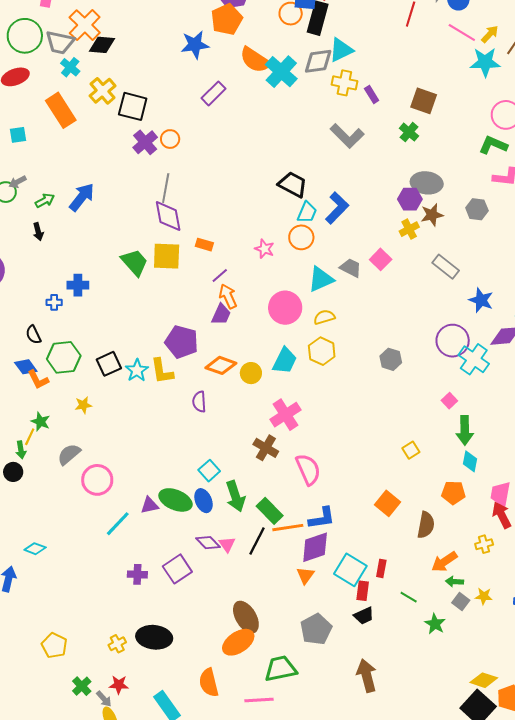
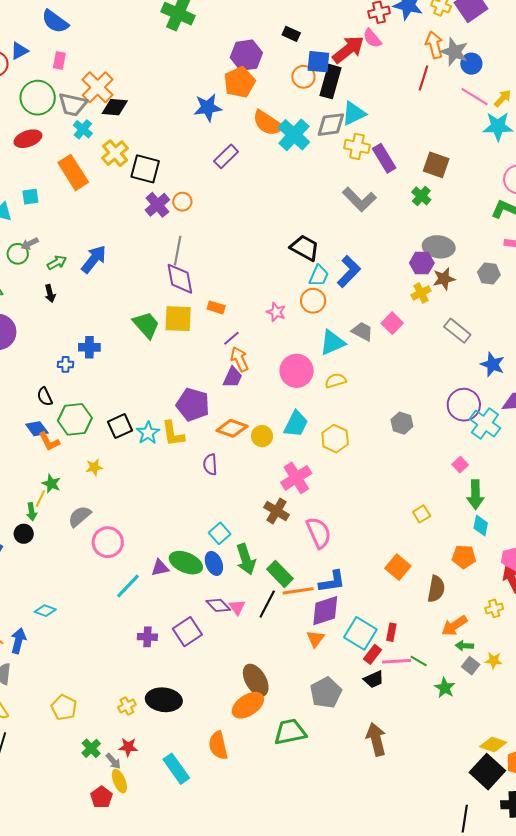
purple rectangle: (372, 95) -> (384, 158), size x1.6
yellow hexagon: (322, 351) -> (335, 439), moved
red rectangle: (363, 591) -> (373, 654), turned 30
pink line: (259, 700) -> (397, 661), moved

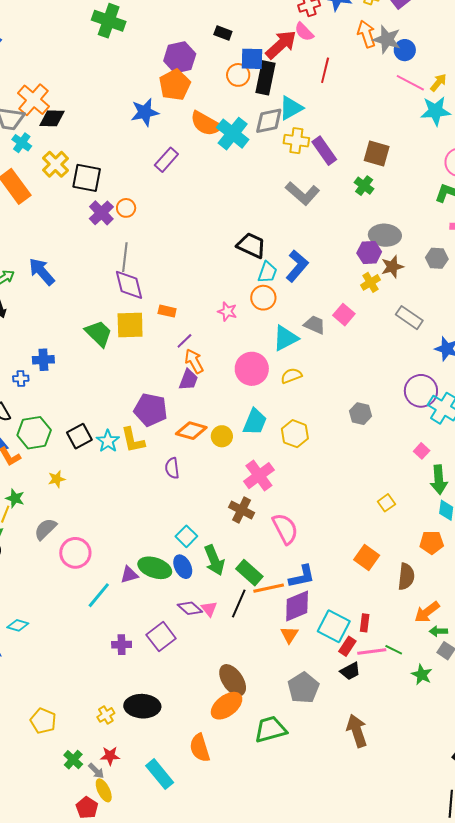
red line: (424, 78) -> (325, 70), moved
blue arrow: (94, 259) -> (42, 272), turned -76

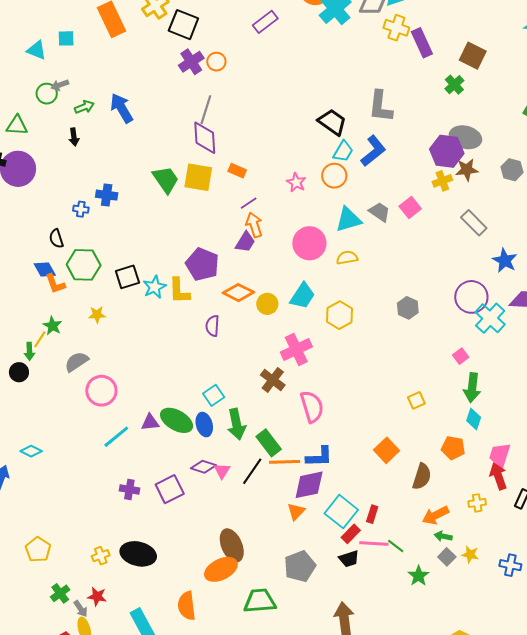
gray L-shape: (302, 193) -> (380, 106), moved, turned 44
purple hexagon: (369, 252) -> (447, 151), size x1.4
purple diamond: (190, 608) -> (203, 467), turned -35

